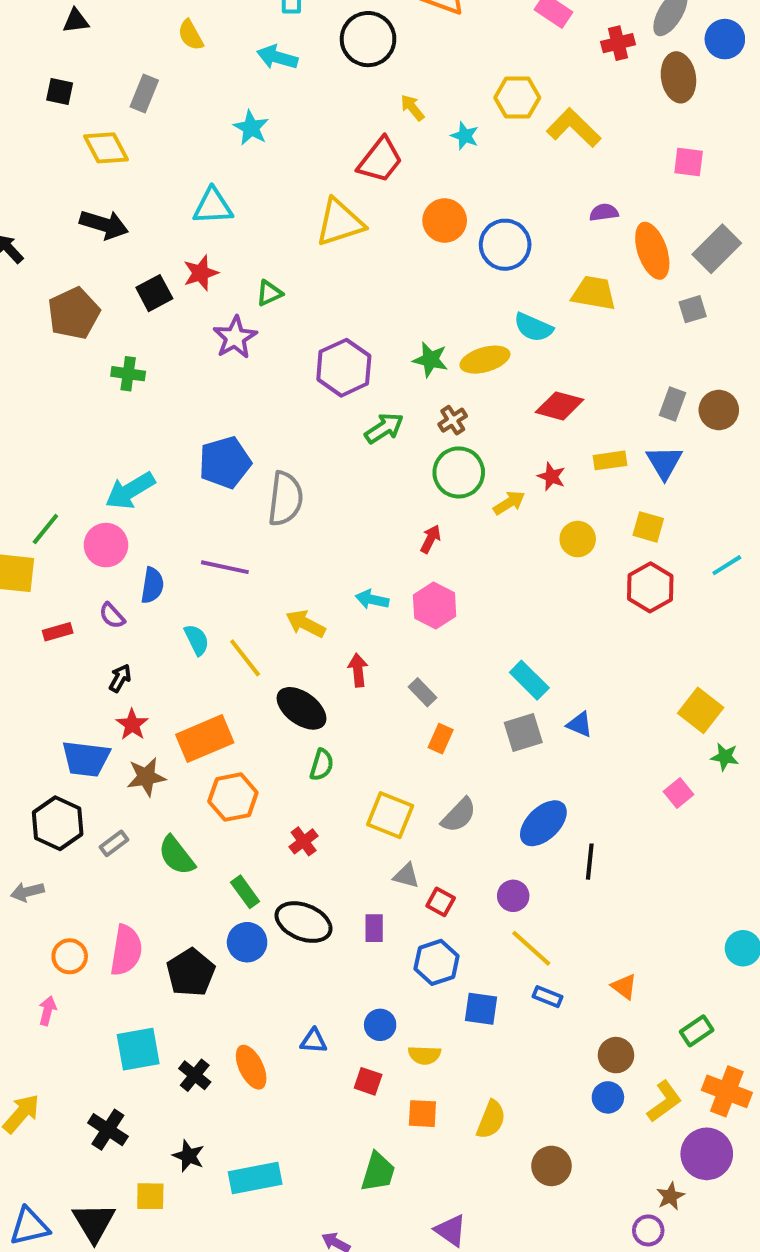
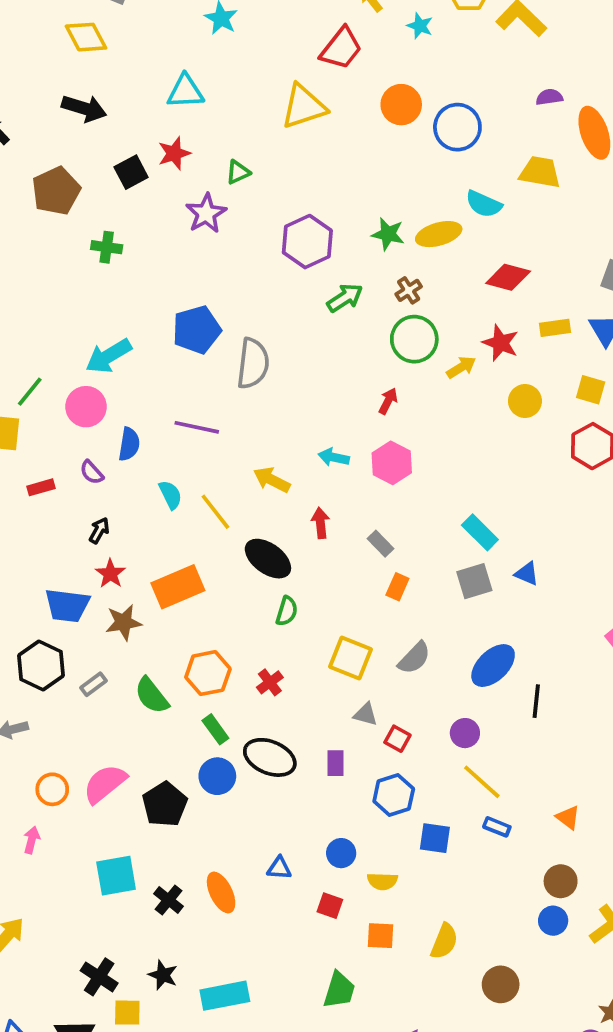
red star: (551, 477) -> (501, 343), size x1.4
orange hexagon: (233, 797) -> (208, 673), moved
pink semicircle: (126, 950) -> (105, 784), turned -138
black cross: (108, 1130) -> (99, 977), moved

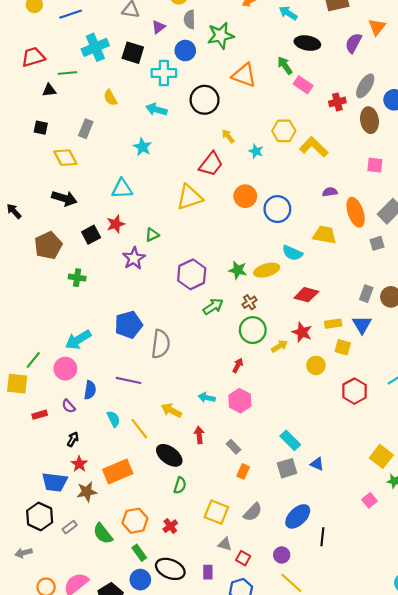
yellow square: (591, 390) -> (343, 347), moved

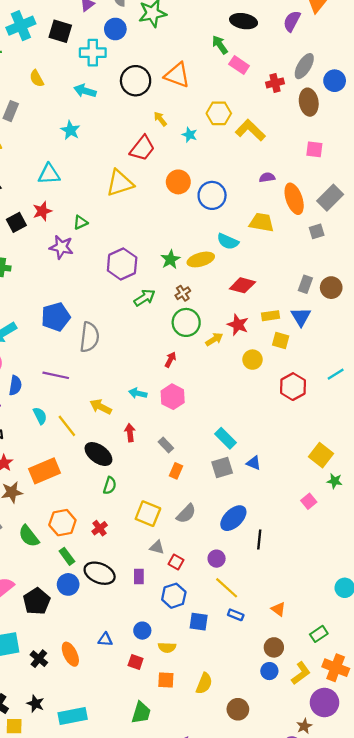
orange triangle: (244, 75) -> (177, 75), moved
purple star: (134, 258) -> (61, 247), turned -30
green star: (238, 270) -> (170, 259), turned 30

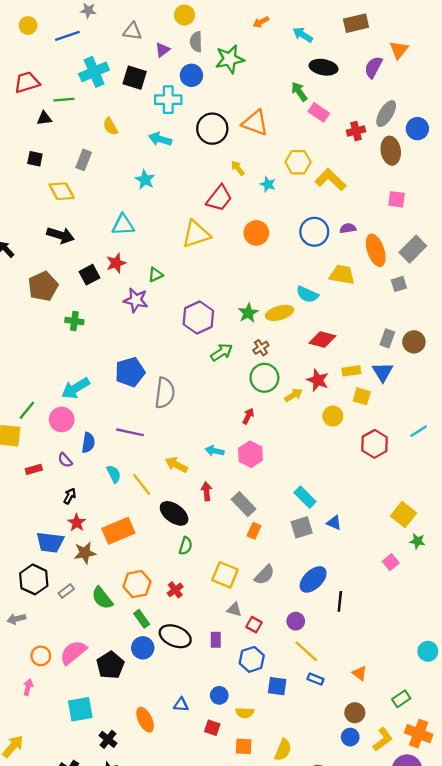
blue circle: (212, 195) -> (314, 232), moved
gray rectangle: (166, 445) -> (244, 504), size x1.5
black cross: (39, 659) -> (108, 739), moved

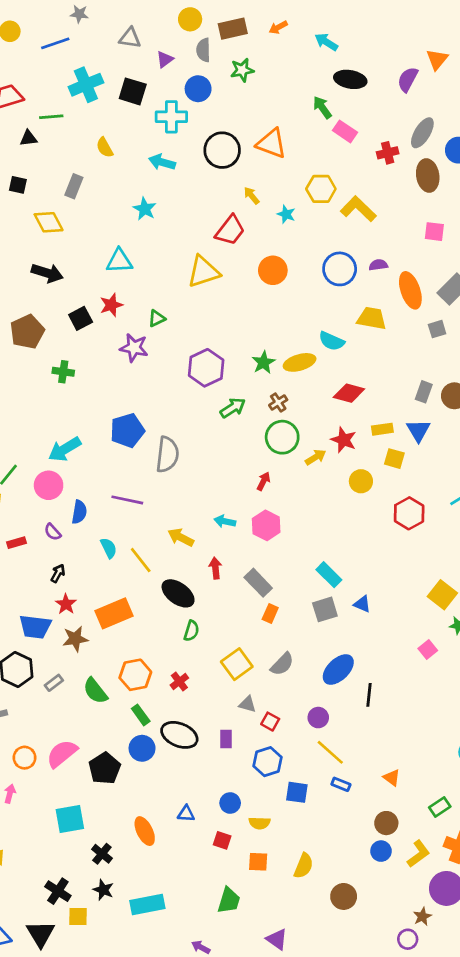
brown rectangle: (356, 23) -> (233, 29), moved
green star: (230, 59) -> (242, 70), size x0.7
yellow square: (225, 575) -> (237, 664), turned 32

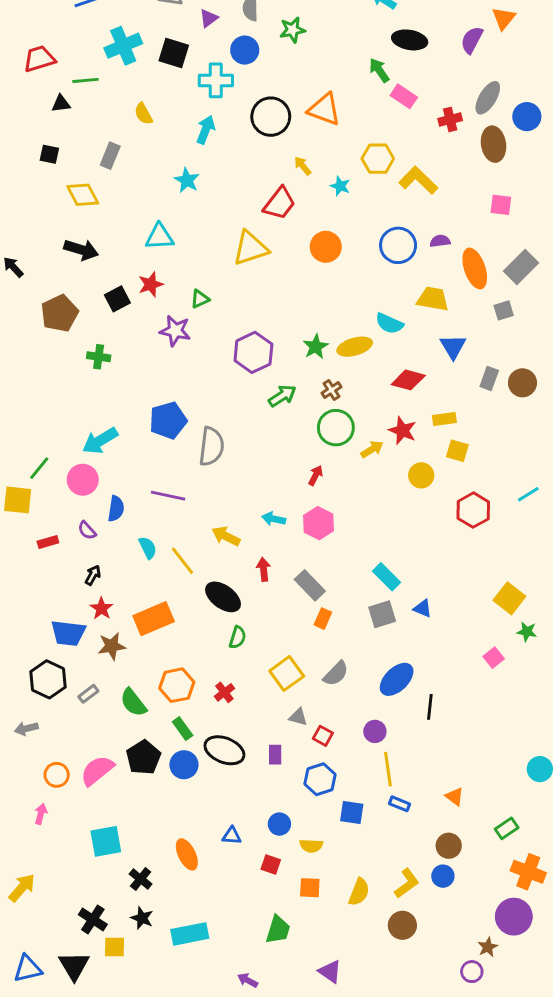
cyan arrow: (162, 162) -> (206, 130), turned 95
blue triangle: (418, 431) -> (453, 347), moved
yellow line: (330, 752) -> (388, 769), turned 40
black pentagon: (105, 768) -> (143, 757), moved
yellow L-shape: (418, 854) -> (407, 883), moved

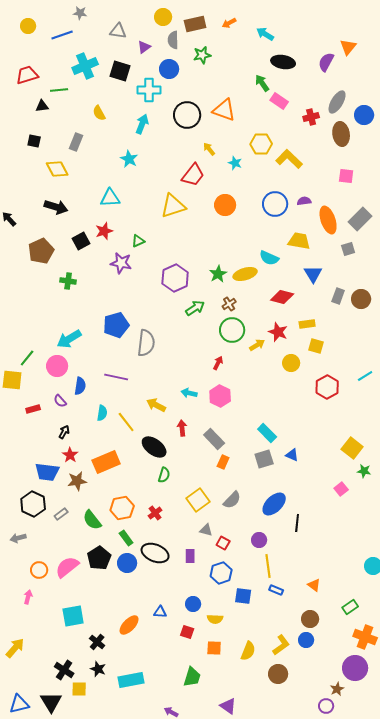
cyan semicircle: (148, 548) -> (102, 413), turned 35
orange ellipse: (187, 854) -> (129, 625), turned 70

